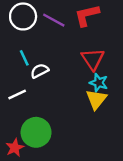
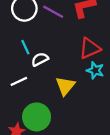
red triangle: (93, 59) -> (90, 48), turned 40
yellow triangle: (96, 99) -> (65, 86), moved

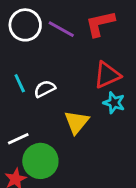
cyan line: (25, 47) -> (20, 83), moved
white line: (19, 81) -> (18, 139), moved

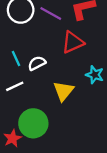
red triangle: (107, 75) -> (73, 42), moved
white line: (18, 139) -> (15, 86), moved

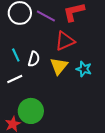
white semicircle: (37, 63) -> (34, 59), turned 133
yellow triangle: (63, 91) -> (59, 66), moved

